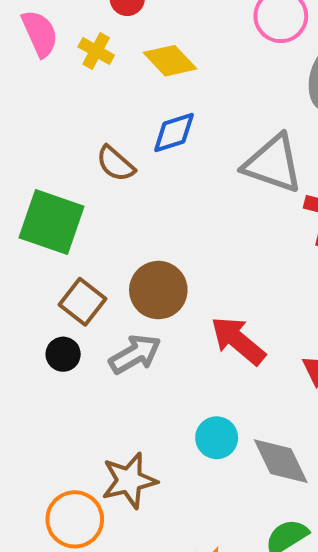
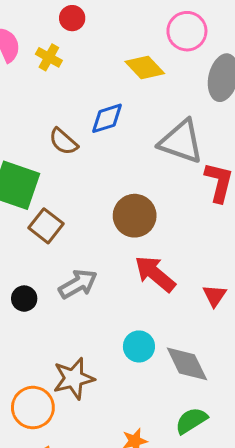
yellow diamond: (170, 61) -> (145, 67), moved
brown circle: (158, 290) -> (135, 216), moved
brown square: (83, 302) -> (46, 226), moved
black circle: (63, 354) -> (24, 299), moved

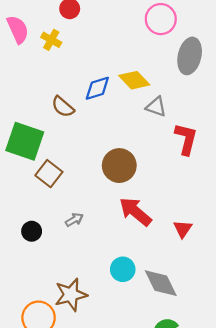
yellow diamond: (145, 67) -> (134, 80), moved
gray triangle: (181, 142) -> (156, 107), size x0.6
gray arrow: (78, 284) -> (74, 220), size x0.6

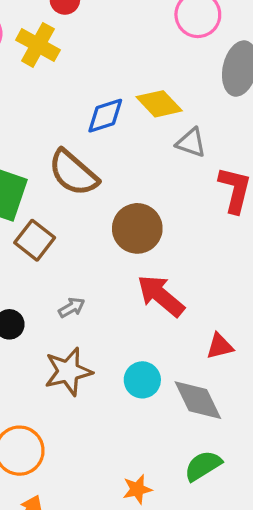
yellow cross: (51, 40) -> (38, 45), size x1.4
brown semicircle: (63, 107) -> (73, 173), moved, size x1.5
red triangle: (183, 229) -> (220, 346), moved, turned 42
brown star: (71, 295) -> (68, 371), moved

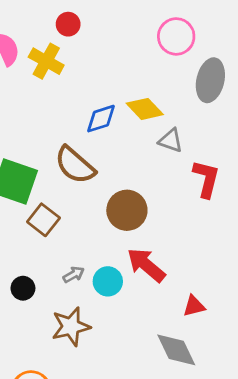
cyan circle: (142, 380) -> (108, 281), moved

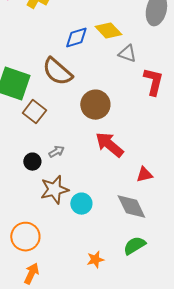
cyan circle: (108, 281) -> (81, 204), moved
black circle: (23, 288) -> (32, 162), moved

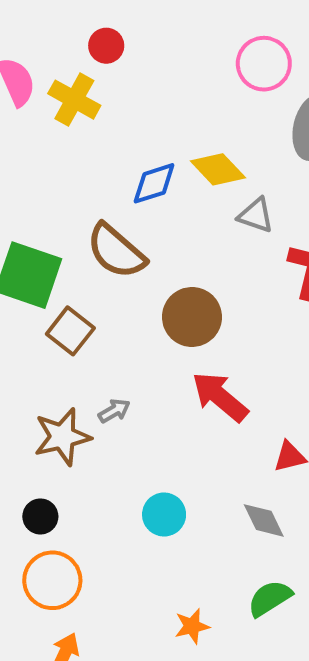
black circle: (32, 162) -> (40, 516), moved
brown star: (54, 190) -> (62, 437), moved
gray diamond: (131, 207) -> (264, 520), size x0.7

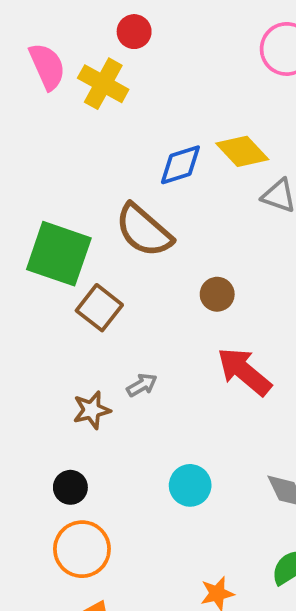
brown circle: (192, 317) -> (217, 294), size x0.6
brown star: (62, 437) -> (92, 410), size x0.7

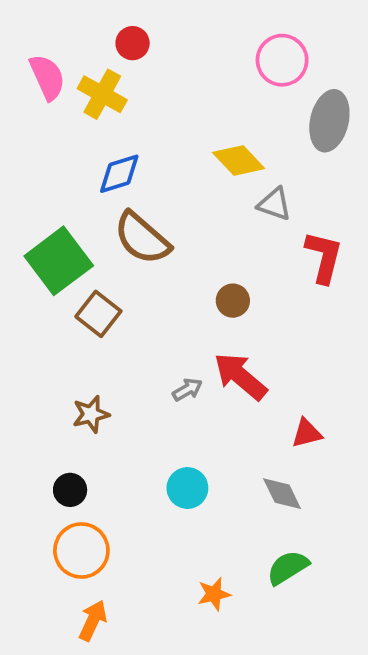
blue diamond: (180, 165) -> (119, 174), moved
green square: (59, 254) -> (59, 261), turned 34
brown circle: (217, 294) -> (233, 301), moved
gray arrow: (142, 385) -> (187, 390), moved

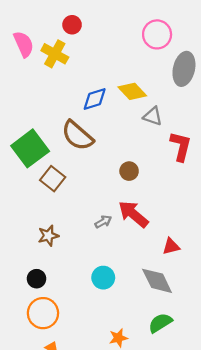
blue diamond: (119, 174) -> (95, 99), moved
gray diamond: (282, 494) -> (157, 281), size x1.4

